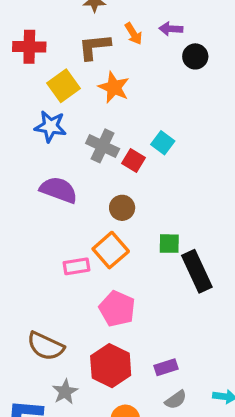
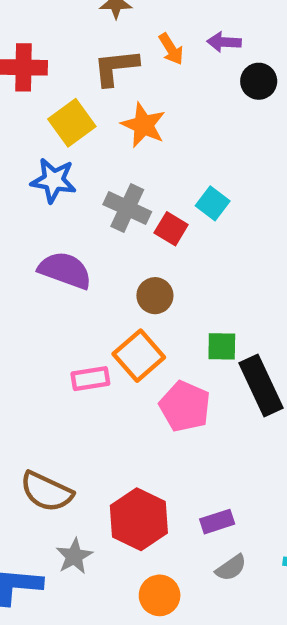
pink pentagon: (117, 309) -> (185, 406), moved

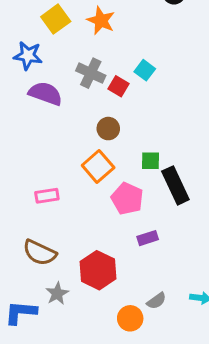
blue star: (53, 180) -> (28, 56), moved
purple semicircle: (65, 270) -> (45, 94), moved
pink rectangle: (90, 379) -> (47, 196), moved
purple rectangle: (217, 522) -> (148, 238), moved
orange circle: (160, 595) -> (130, 318), moved

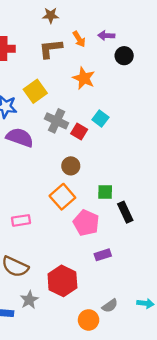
yellow square: (56, 19) -> (35, 91), moved
orange star: (101, 21) -> (84, 78), moved
black rectangle: (175, 185) -> (125, 212), size x0.7

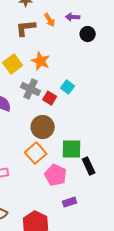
orange star: (84, 78) -> (41, 61), moved
brown circle: (71, 166) -> (43, 127), size x1.5
green square: (105, 192) -> (72, 149), size x1.5

